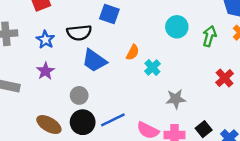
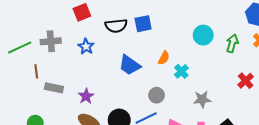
blue square: (109, 14) -> (143, 24), turned -30
black semicircle: (79, 33) -> (116, 26), moved
purple star: (45, 71) -> (86, 96), moved
gray circle: (79, 95) -> (157, 95), moved

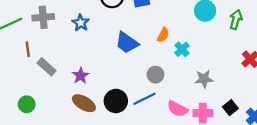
gray rectangle: (54, 88) -> (46, 67), turned 30

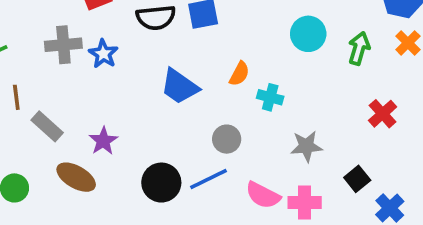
gray cross: (43, 17) -> (63, 45), moved
cyan cross: (182, 49) -> (270, 97), turned -32
brown ellipse: (84, 103) -> (76, 177), moved
black square: (230, 108) -> (357, 179), moved

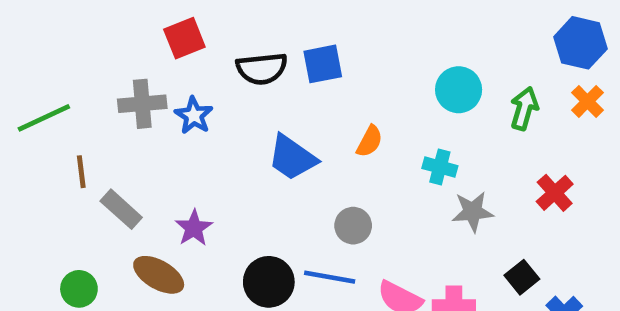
cyan cross: (270, 97) -> (440, 167), moved
gray star: (306, 146) -> (473, 212), moved
blue line: (208, 179) -> (330, 277), turned 36

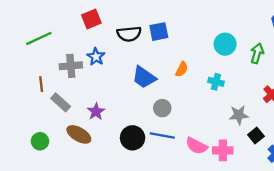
gray cross: (142, 104) -> (71, 66), moved
green line: (44, 118) -> (39, 38), moved
gray star: (473, 212) -> (239, 115), moved
gray circle: (353, 226) -> (162, 108), moved

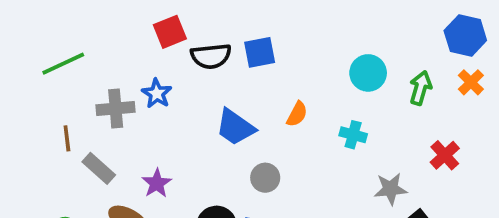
red square: (91, 19) -> (170, 32), moved

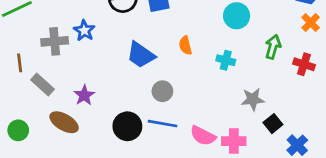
green arrow: (420, 88) -> (273, 47), moved
orange semicircle: (297, 114) -> (185, 45), turned 138
red cross: (445, 155) -> (304, 64), moved, turned -30

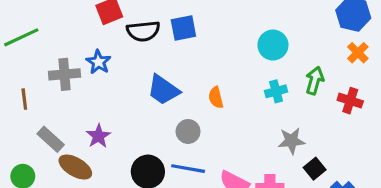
orange semicircle: (185, 45) -> (216, 98), moved
cyan cross: (226, 60) -> (276, 91), moved, turned -30
gray rectangle: (42, 84) -> (51, 139), moved

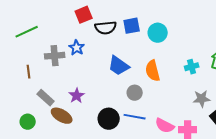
cyan circle: (273, 45) -> (158, 33), moved
orange semicircle: (216, 98) -> (153, 71), size x1.5

